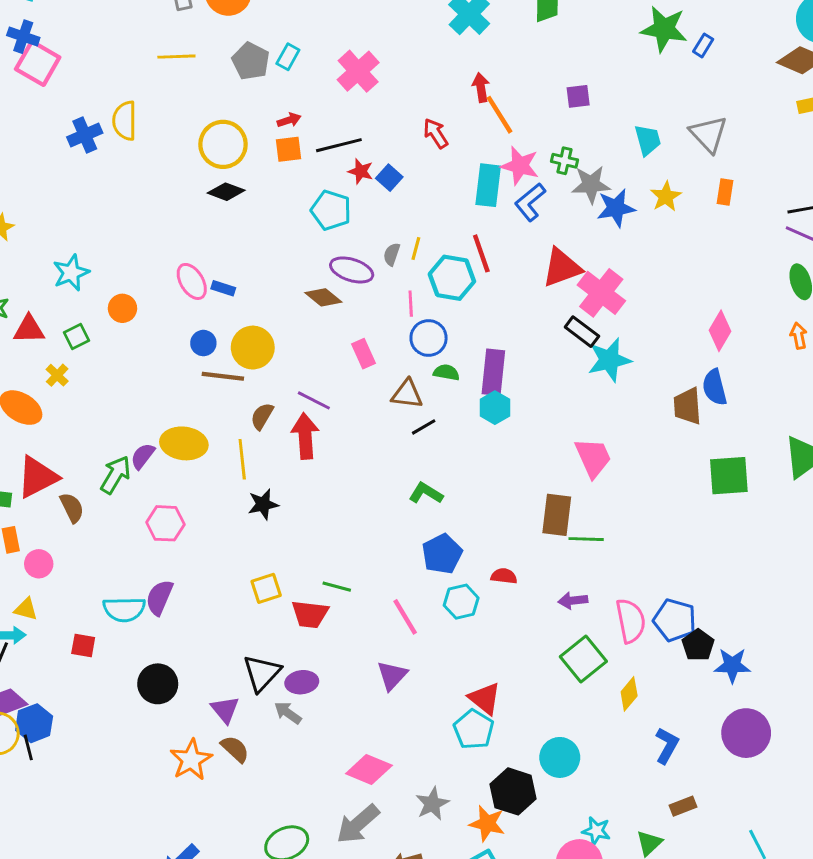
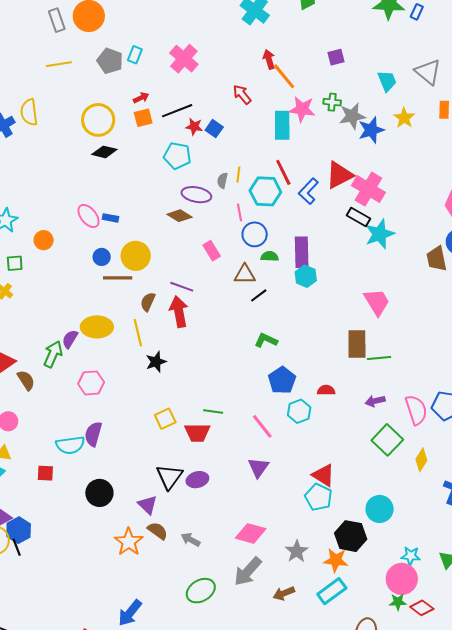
blue L-shape: (530, 202) -> (308, 191), moved
green square: (76, 336) -> (15, 263), turned 30
gray arrow: (288, 713) -> (191, 540), moved

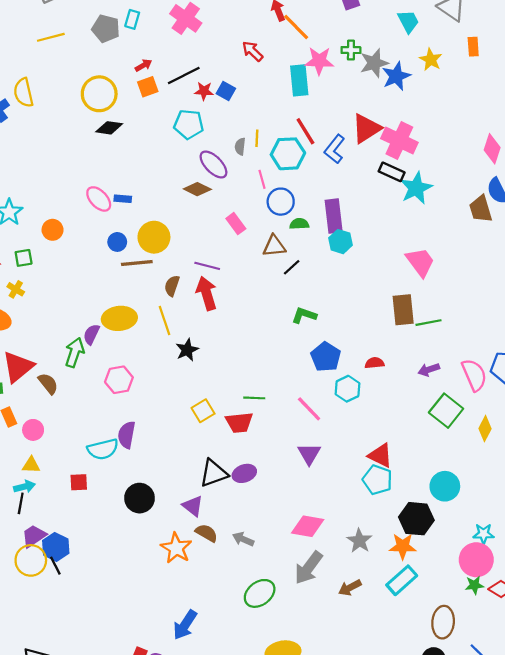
purple ellipse: (196, 195) -> (213, 164), turned 40
black triangle: (169, 477) -> (214, 473), turned 40

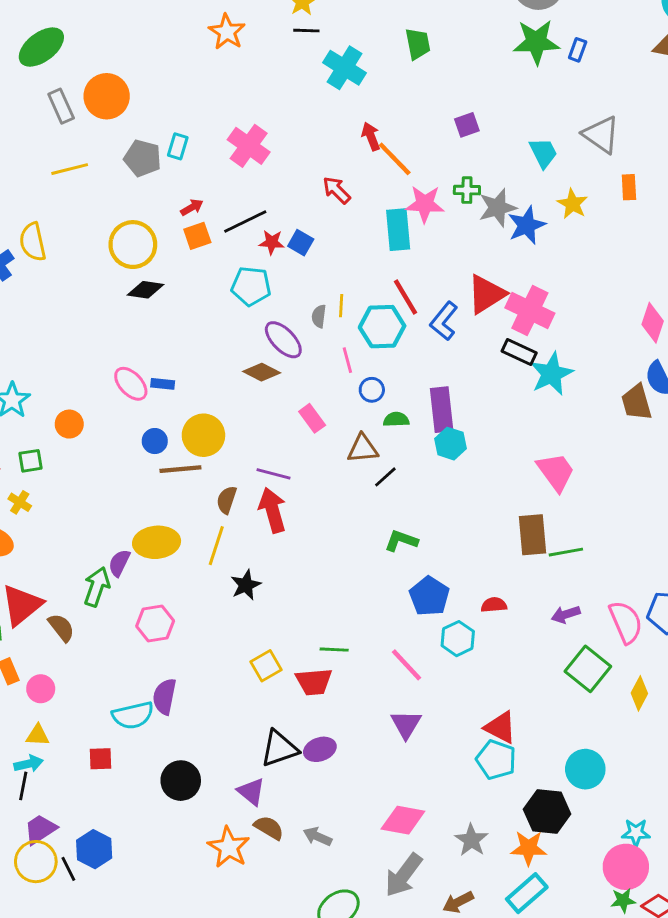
blue circle: (281, 202) -> (372, 390), size x0.7
yellow line: (164, 320) -> (216, 546), turned 36
blue hexagon: (56, 547) -> (94, 849), moved

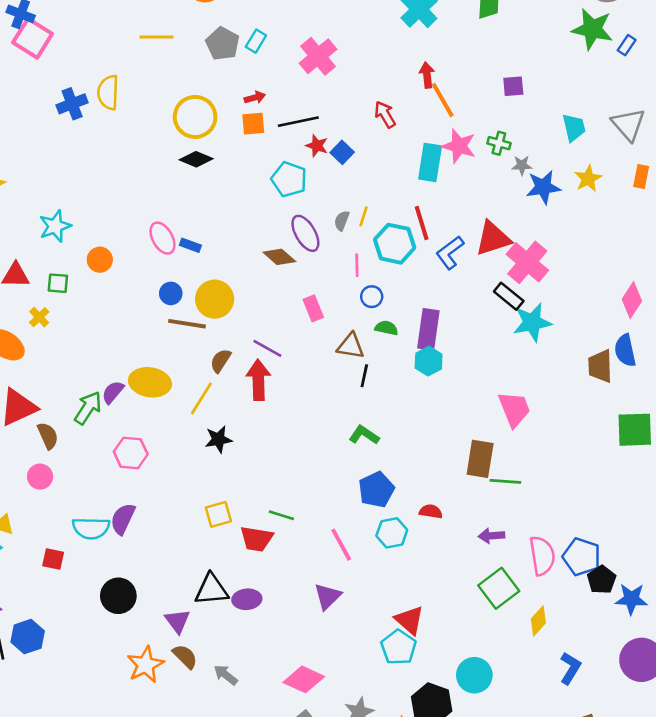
gray star: (498, 208) -> (522, 165), size x0.6
black line: (385, 477) -> (364, 376), turned -50
pink circle: (41, 689) -> (40, 477), moved

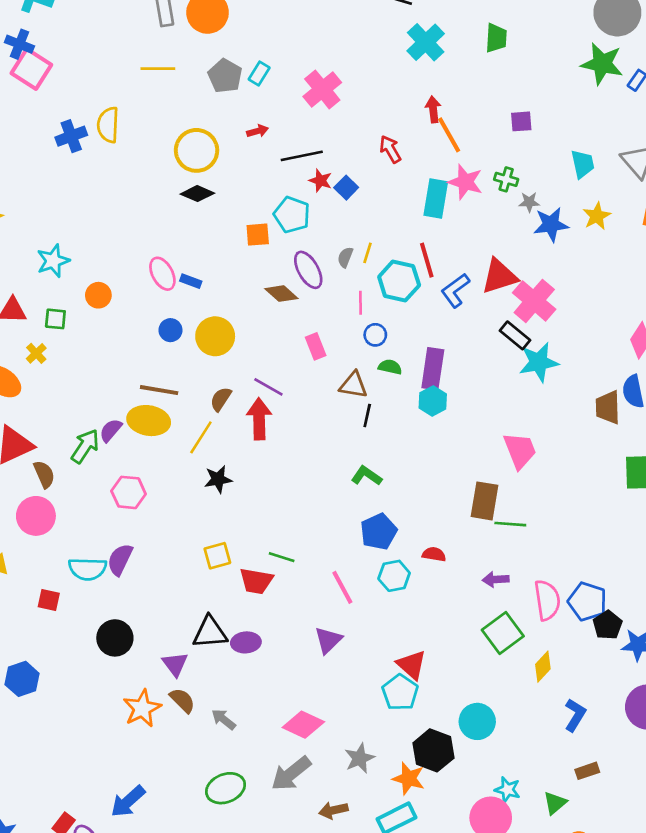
orange square: (253, 124) -> (258, 235), moved
brown line: (187, 324) -> (159, 390), moved
pink circle: (40, 477) -> (36, 516), size x1.5

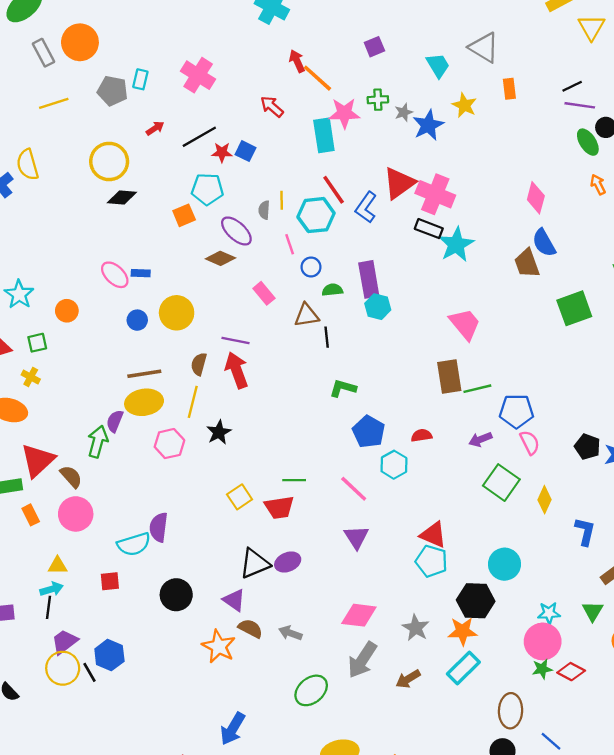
pink hexagon: (129, 492) -> (169, 444), moved
pink semicircle: (547, 600) -> (530, 442), size x0.7
blue pentagon: (587, 601) -> (517, 411), moved

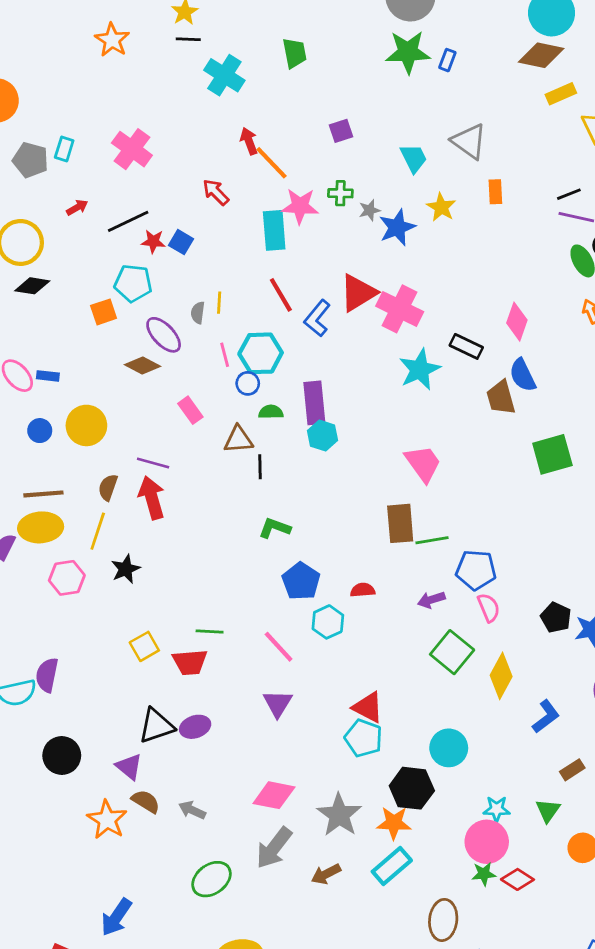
cyan hexagon: (316, 215) -> (261, 353), moved
black rectangle: (429, 229) -> (466, 346), moved
yellow diamond: (544, 500) -> (501, 676), size x1.4
blue L-shape: (585, 531) -> (546, 717), turned 36
gray star: (416, 628) -> (339, 815), size x1.4

